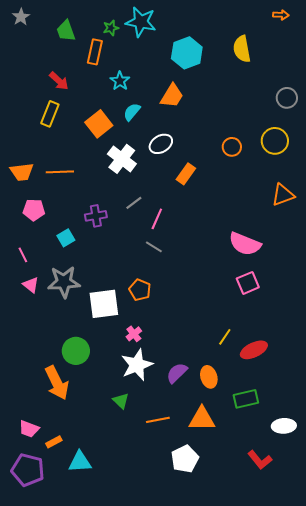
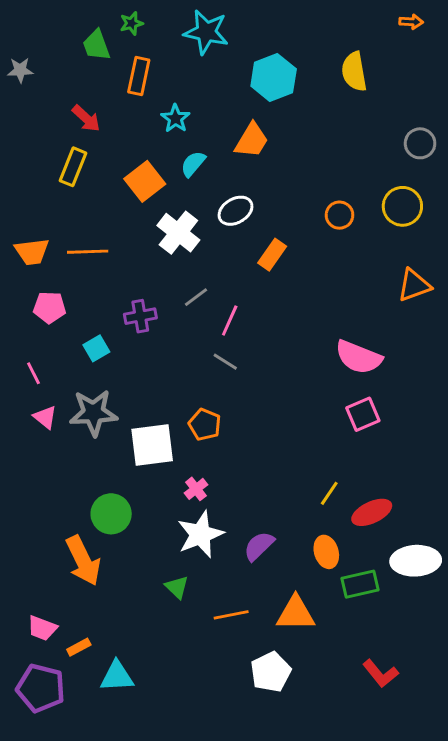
gray star: (21, 17) -> (20, 70), moved, turned 30
green star: (111, 28) -> (132, 23), moved
orange ellipse: (209, 377) -> (326, 552), moved
white ellipse: (284, 426) -> (416, 561), moved, size x1.4

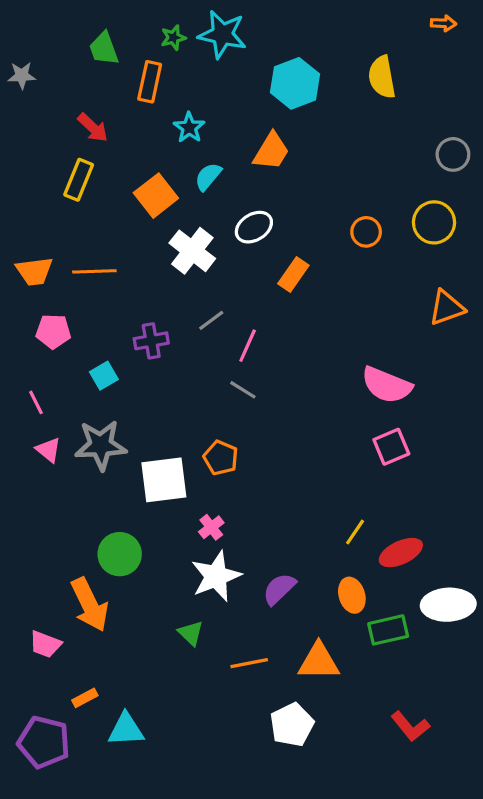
green star: (132, 23) -> (173, 38), moved
pink trapezoid: (42, 628) -> (45, 644), moved

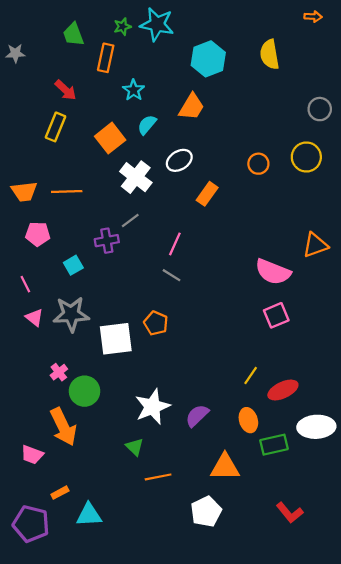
orange triangle: (447, 308) -> (315, 245), moved
gray line: (211, 320) -> (130, 221), moved
pink cross: (211, 527) -> (59, 372), moved
orange line: (249, 663) -> (158, 477), moved

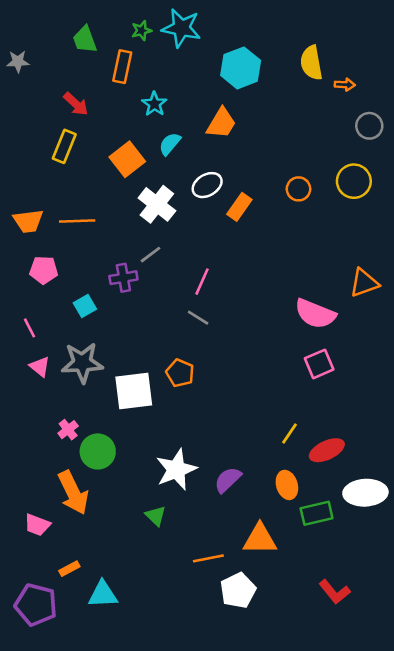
orange arrow: (313, 17) -> (345, 85), moved
orange rectangle: (207, 194) -> (239, 207), moved
orange line: (158, 477) -> (208, 558), moved

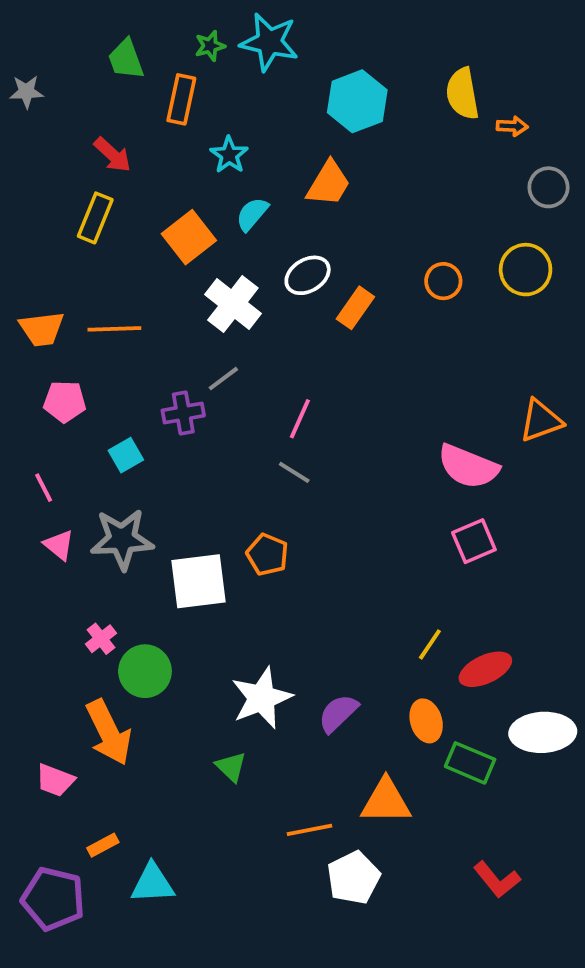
green rectangle: (317, 513) -> (470, 763), turned 36

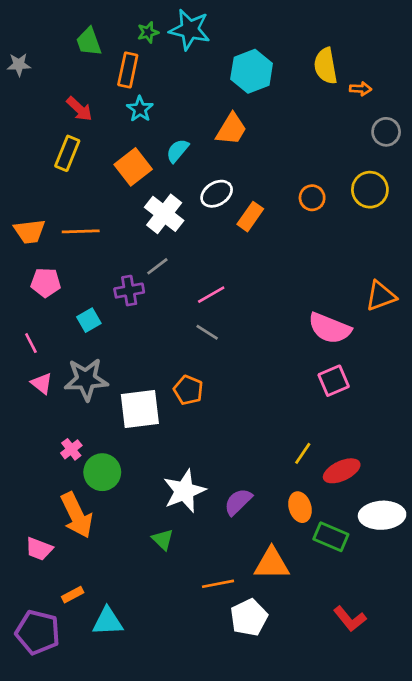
cyan star: (229, 155) -> (140, 109), moved
pink line: (300, 419) -> (211, 295), turned 36

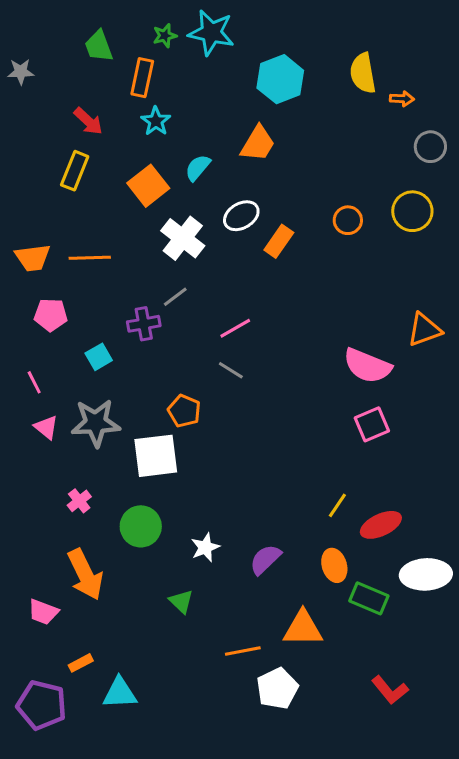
orange pentagon: (188, 390) -> (184, 411), moved
green circle: (102, 472) -> (141, 526), moved
white star: (184, 491) -> (205, 547), size x0.6

